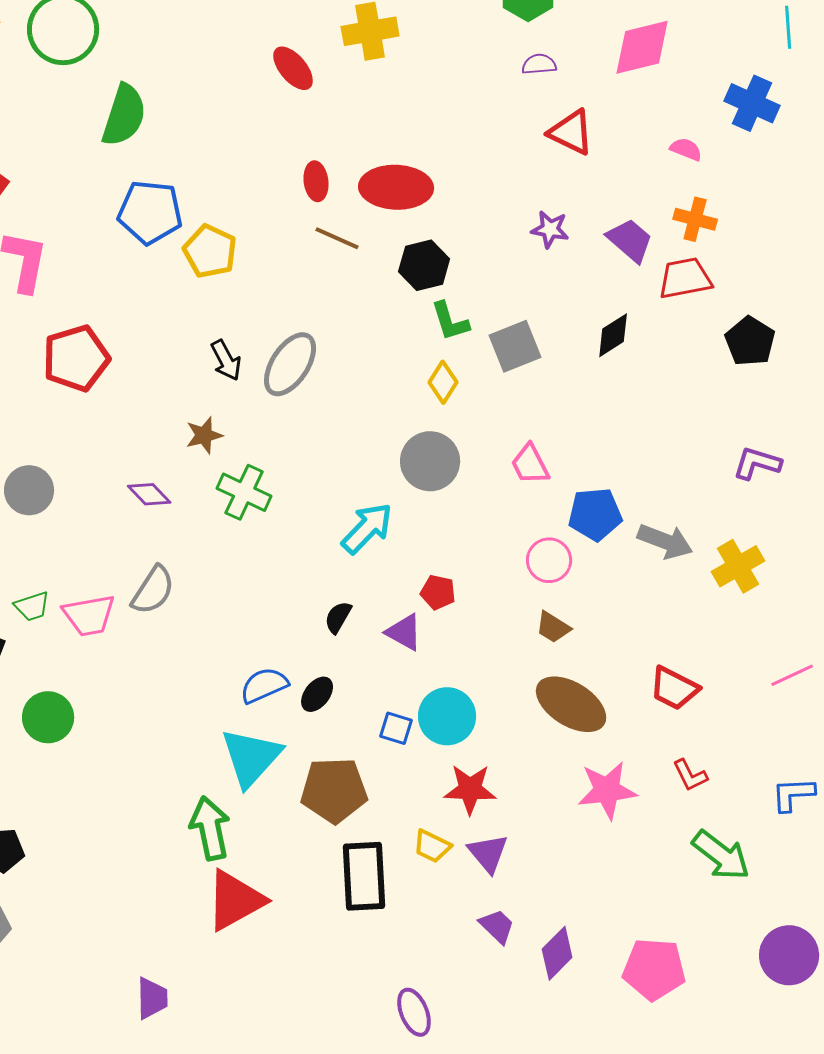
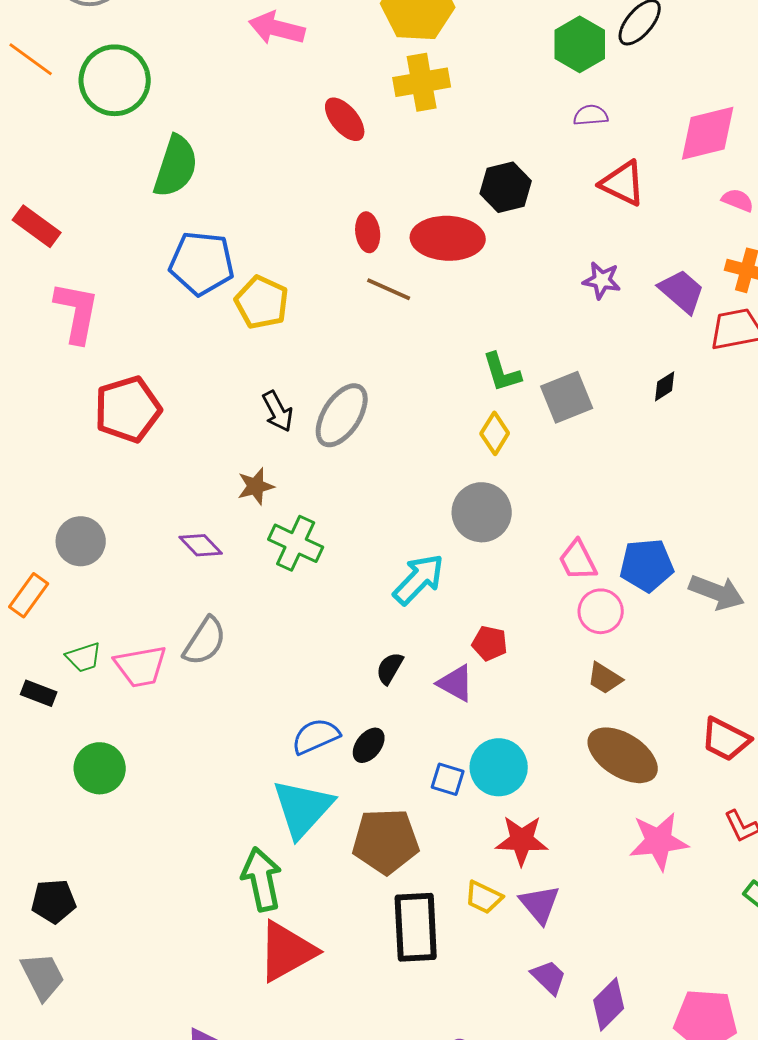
pink diamond: (642, 47) -> (708, 133), moved
black hexagon: (424, 265) -> (506, 187), moved
black diamond: (613, 335) -> (665, 386), size x0.7
pink trapezoid: (530, 464) -> (578, 560), moved

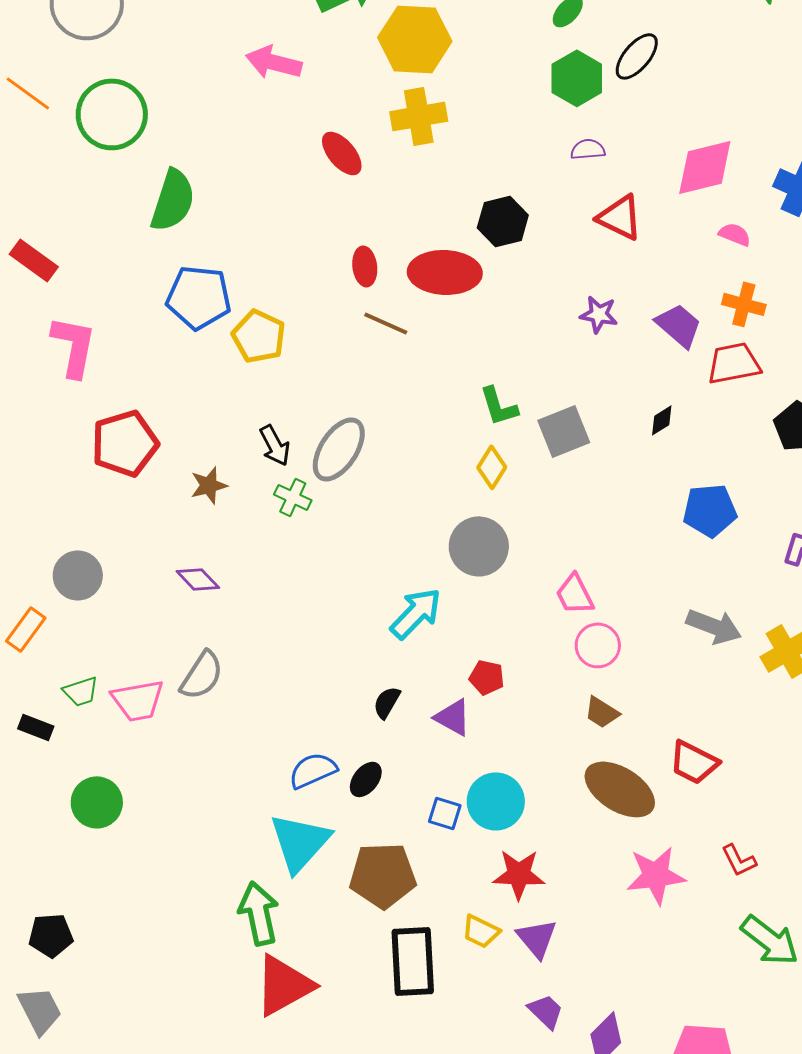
brown star: (256, 486) -> (209, 485), moved
green cross: (296, 543) -> (293, 497), moved, size x0.7
blue pentagon: (647, 565) -> (710, 510), moved
red trapezoid: (726, 739) -> (694, 762), moved

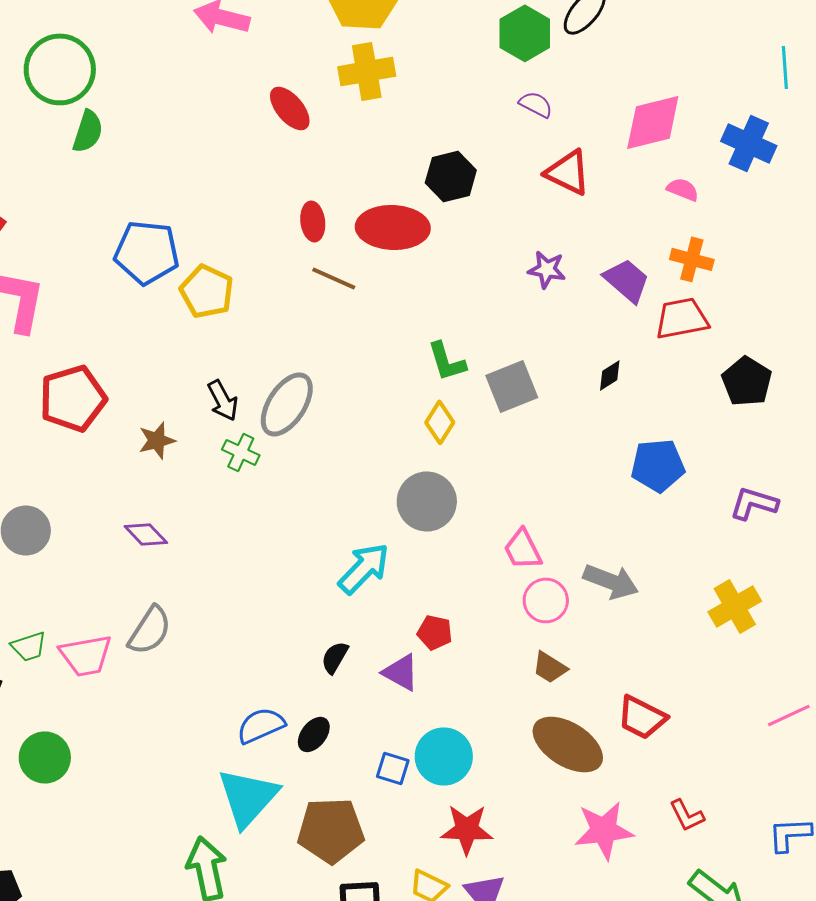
purple semicircle: (588, 149) -> (536, 104), turned 32
green semicircle: (173, 200) -> (88, 131), moved, size x0.7
gray arrow: (714, 626) -> (611, 581), moved

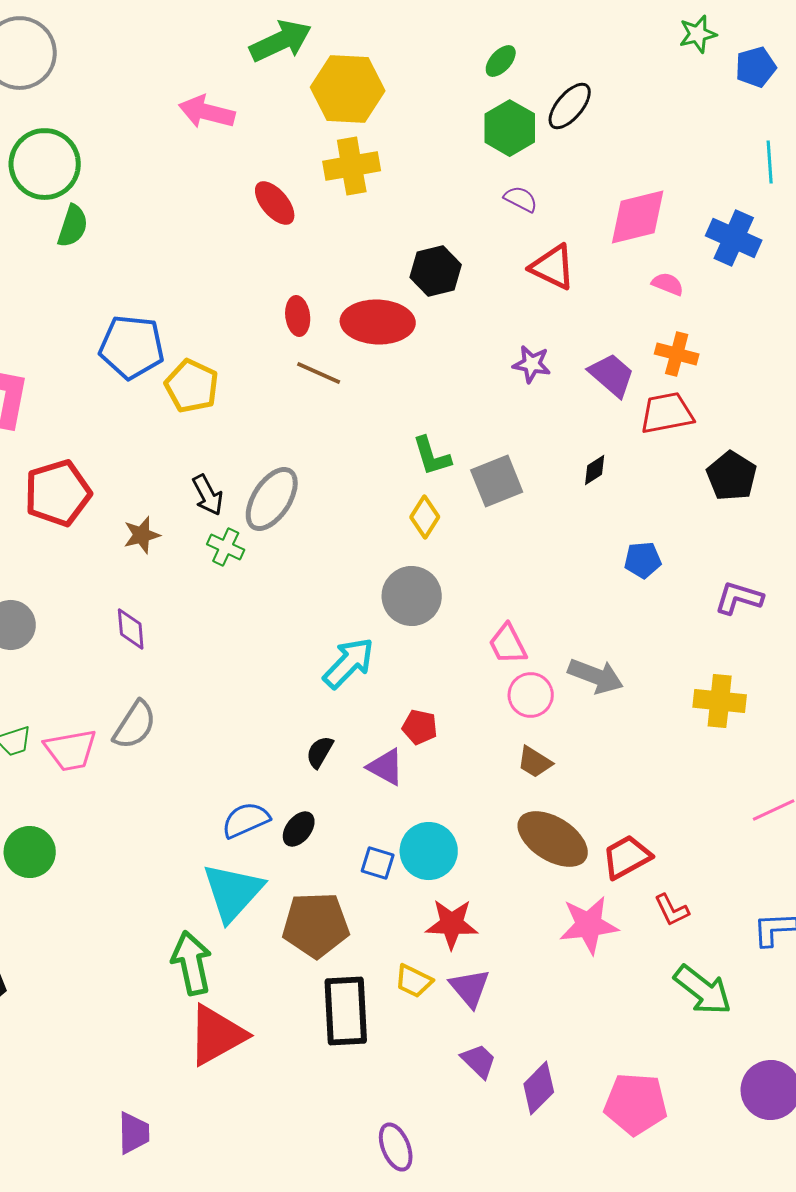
blue pentagon: (658, 465) -> (643, 560), size x0.7
purple diamond: (146, 534) -> (131, 629), turned 39
yellow cross: (735, 606) -> (720, 701), turned 36
red trapezoid: (642, 717) -> (627, 857), moved, turned 124

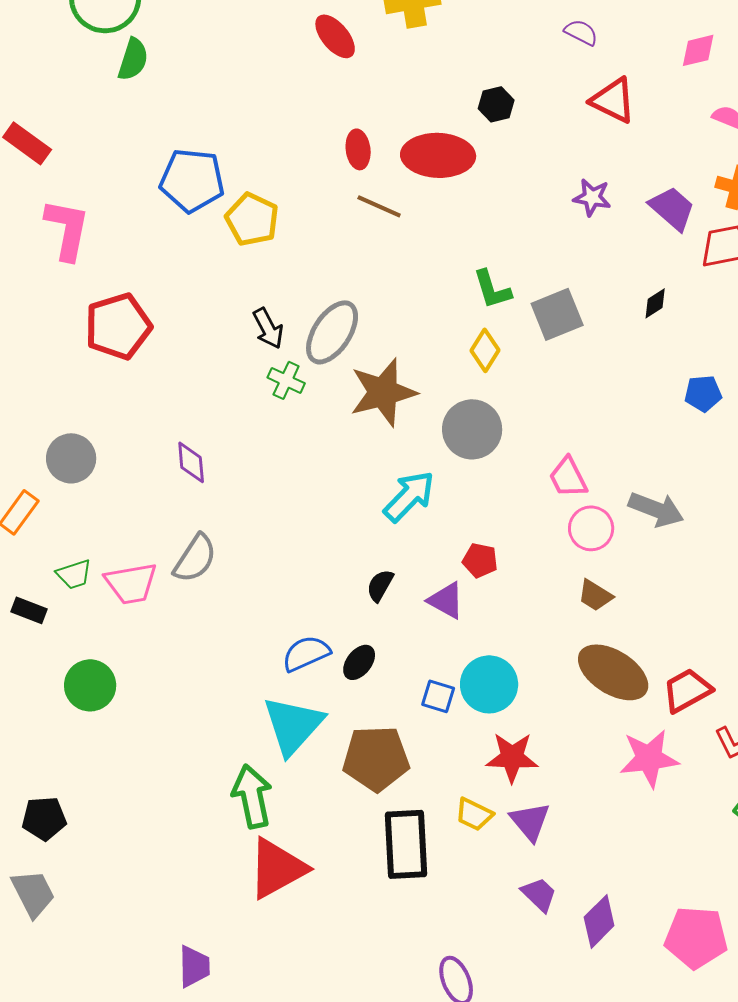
pink diamond: (638, 217) -> (698, 50), size x0.6
black hexagon: (436, 271) -> (496, 104), size x0.7
brown star: (142, 535) -> (383, 392), moved, size x1.8

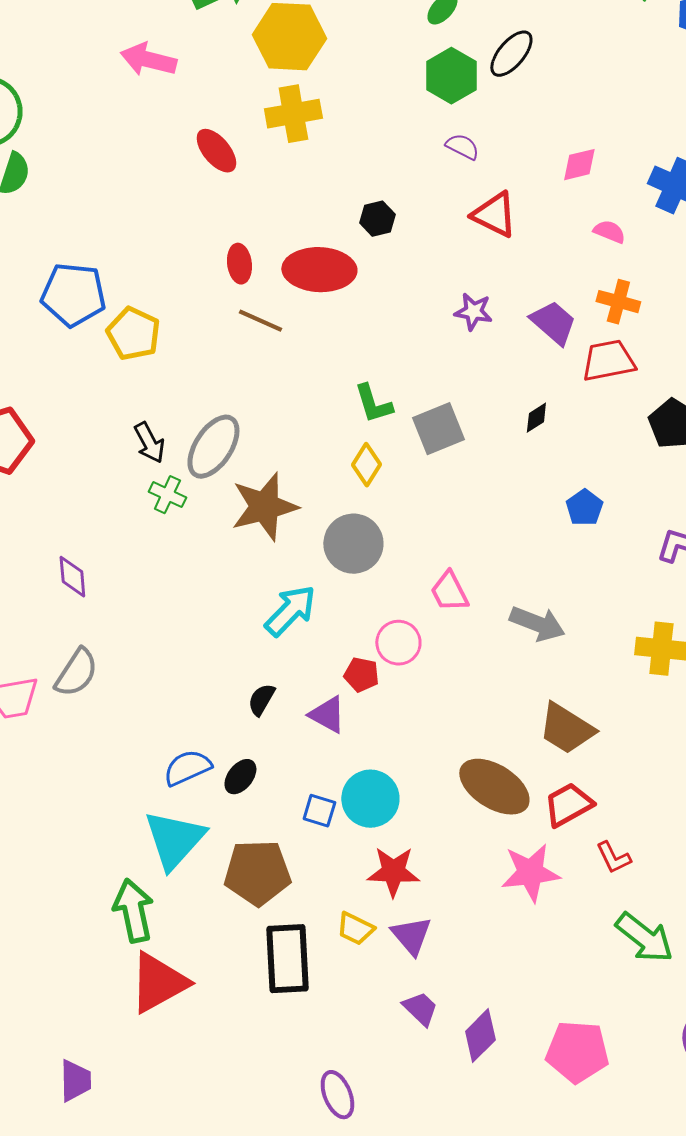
blue pentagon: (703, 393) -> (584, 508), turned -30
pink circle: (591, 528) -> (398, 643), moved
brown trapezoid: (595, 595) -> (566, 729), moved, size x1.6

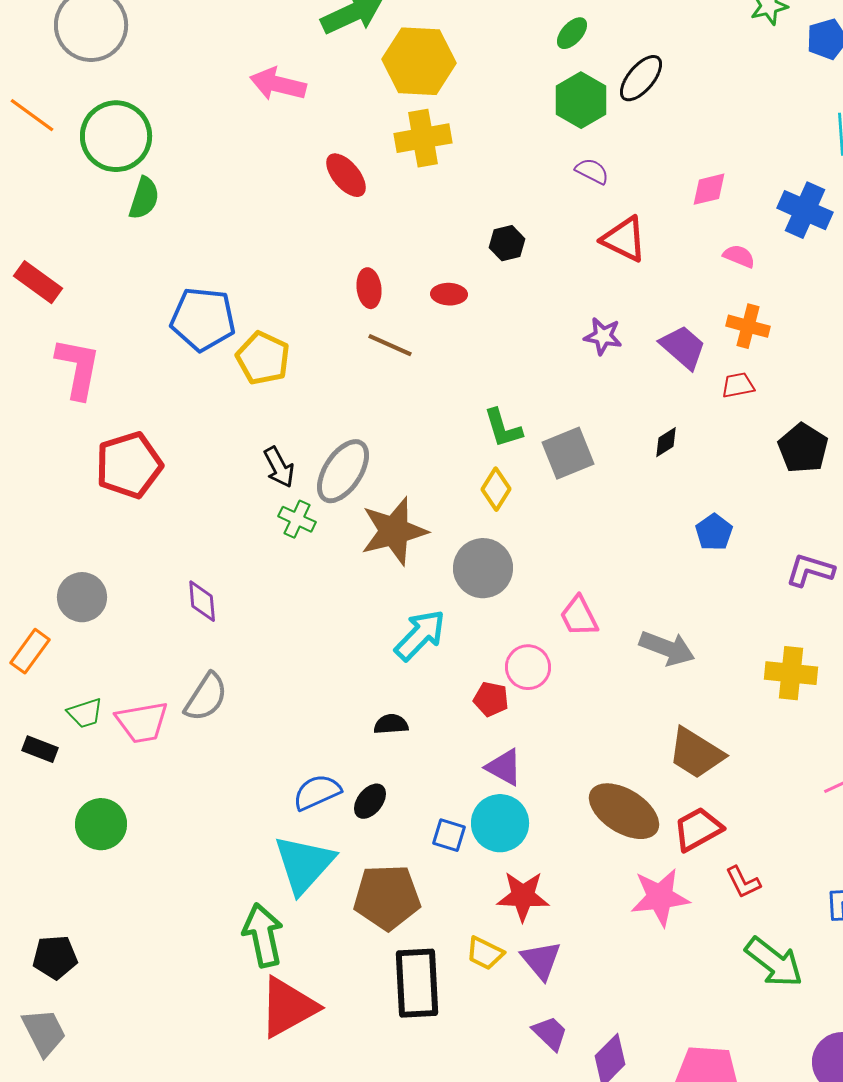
red ellipse: (319, 270) -> (449, 294), size x0.5
red trapezoid: (608, 361) -> (738, 385), size x0.6
black semicircle: (261, 700) -> (391, 724), turned 56
purple triangle: (327, 715) -> (504, 767), moved

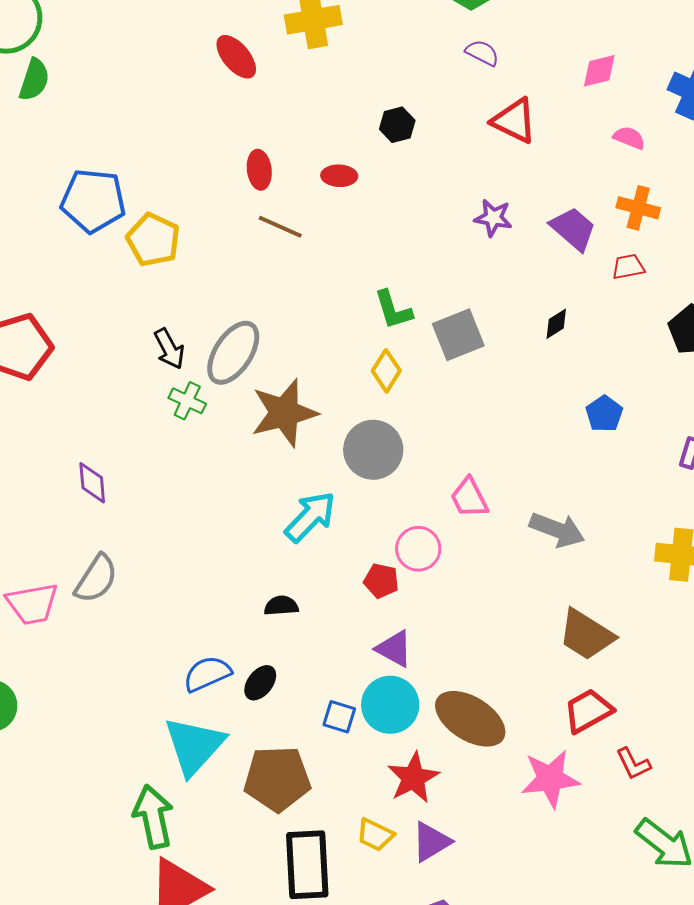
brown ellipse: (624, 811) -> (470, 719), moved
red star: (523, 896) -> (413, 778), turned -30
purple triangle: (541, 960) -> (431, 842), turned 39

